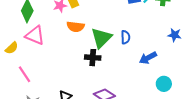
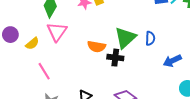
orange semicircle: (76, 27) -> (97, 46), moved
pink triangle: (35, 35) -> (57, 32), turned 40

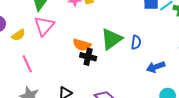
black cross: (115, 58) -> (88, 57), moved

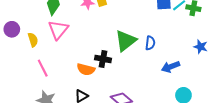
yellow semicircle: (18, 35) -> (33, 40), turned -72
orange semicircle: (82, 45) -> (86, 69), moved

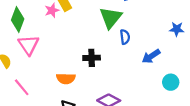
green triangle: (126, 41) -> (111, 18), moved
black cross: (103, 59) -> (92, 58), moved

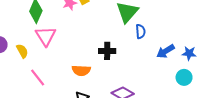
blue star: (177, 29) -> (189, 53), moved

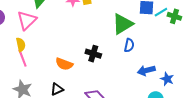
pink triangle: (46, 36) -> (27, 20), moved
yellow semicircle: (22, 51) -> (21, 45), moved

